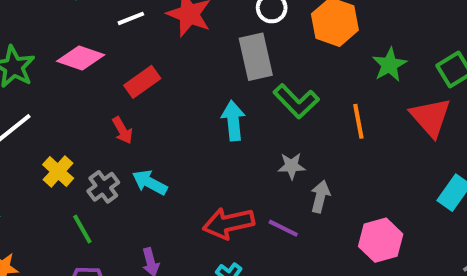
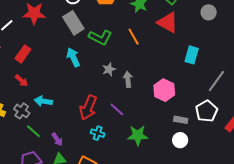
red arrow: (228, 223) -> (88, 107), turned -35
purple line: (283, 228) -> (117, 110), moved, turned 35
green line: (82, 229) -> (33, 131), moved

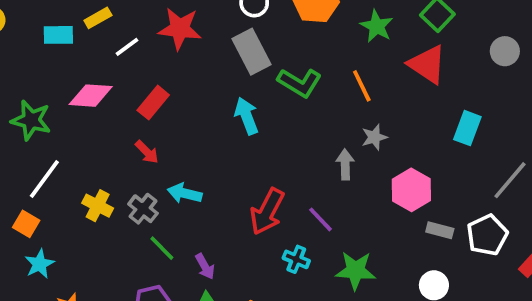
gray star: (109, 69) -> (374, 137), moved
gray rectangle: (181, 120) -> (440, 230), moved
cyan cross: (98, 133) -> (296, 259), moved

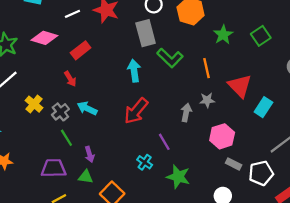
red triangle: (427, 64) -> (240, 86), moved
red arrow: (267, 212) -> (136, 111), moved

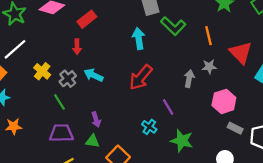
red arrow: (70, 79) -> (77, 47), turned 32
green line: (66, 138) -> (59, 102), moved

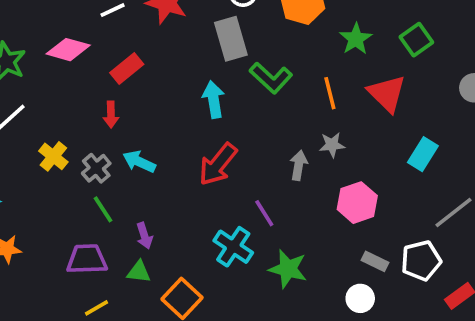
red triangle: (241, 53) -> (387, 94), moved
green line: (59, 102) -> (103, 209), moved
cyan cross: (149, 127) -> (233, 247), size x1.5
gray rectangle: (235, 128) -> (375, 261), moved

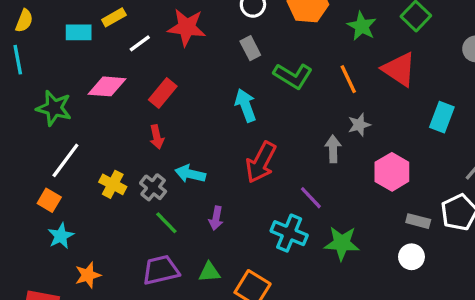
gray rectangle: (231, 39) -> (250, 48), size x0.6
purple arrow: (144, 236) -> (216, 218), moved, turned 40

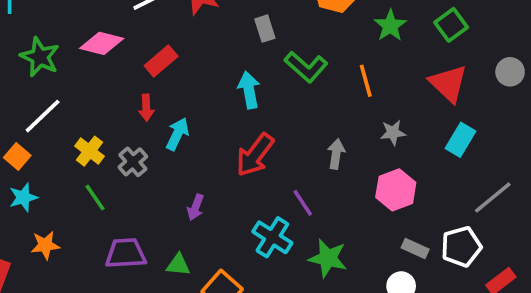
red triangle: (399, 69) -> (448, 84), moved
gray star: (359, 125) -> (393, 133), moved
cyan arrow: (190, 174) -> (177, 134), moved, turned 92
green line: (166, 223) -> (95, 198), moved

